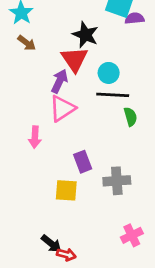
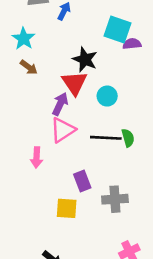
black line: (113, 95) -> (106, 138), moved

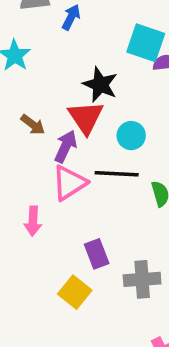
brown arrow: (29, 67) -> (33, 125), moved
black line: (106, 138) -> (117, 174), moved
yellow square: (67, 208) -> (75, 292), turned 35

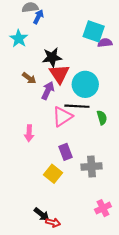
blue arrow: (71, 17) -> (38, 17), moved
black star: (100, 85) -> (52, 57), moved, turned -30
cyan circle: (131, 136) -> (85, 84), size x1.6
pink triangle: (69, 183) -> (62, 117), moved

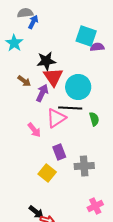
pink arrow: (29, 133) -> (34, 130), moved, turned -42

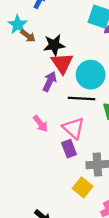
brown arrow: (24, 81) -> (28, 36), moved
pink triangle: (56, 118) -> (74, 128), moved, turned -45
yellow square: (47, 173) -> (83, 187), moved

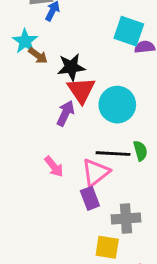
black line: (81, 99) -> (113, 154), moved
pink triangle: (74, 128) -> (96, 172), turned 40
yellow square: (83, 187) -> (107, 247), turned -30

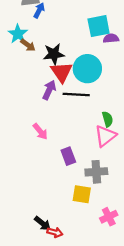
cyan square: (129, 31) -> (99, 26), turned -30
cyan circle: (117, 105) -> (87, 69), moved
black line: (113, 154) -> (76, 94), moved
pink triangle: (96, 172) -> (105, 136), moved

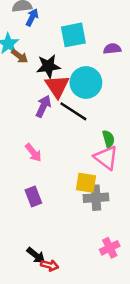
cyan square: (99, 26) -> (73, 35), moved
black line: (76, 94) -> (73, 111), turned 30
pink triangle: (105, 136) -> (106, 158), turned -45
purple rectangle: (68, 156) -> (33, 196), moved
yellow square: (82, 194) -> (86, 183), moved

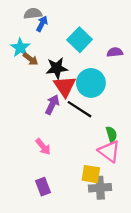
cyan square: (73, 35) -> (80, 40), turned -35

